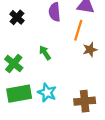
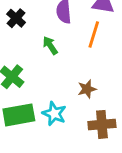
brown star: (90, 50) -> (87, 89), moved
green arrow: (45, 53) -> (50, 45), moved

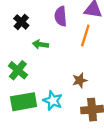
green arrow: (50, 45) -> (40, 44), moved, turned -48

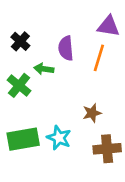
purple semicircle: (61, 16) -> (66, 48), moved
green cross: (18, 70) -> (19, 85), moved

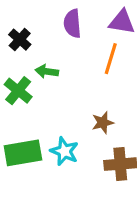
purple semicircle: (66, 48) -> (72, 24), moved

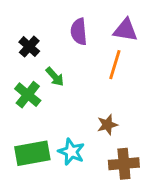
green arrow: (47, 71) -> (55, 77), turned -140

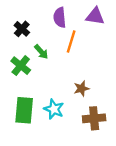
orange line: (115, 65) -> (71, 41), moved
green rectangle: (32, 153) -> (24, 110), turned -75

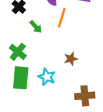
green cross: (21, 66) -> (18, 52), moved
brown cross: (94, 118) -> (85, 96), moved

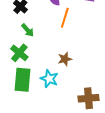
green arrow: (36, 27) -> (28, 30), moved
brown star: (71, 59) -> (65, 59), moved

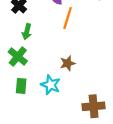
green arrow: (28, 30) -> (27, 32), turned 56
green rectangle: (22, 80) -> (21, 86), size x0.6

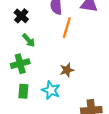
green arrow: (27, 32) -> (29, 40), turned -56
green cross: (18, 57) -> (20, 64), turned 36

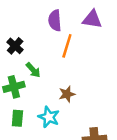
black cross: (21, 16) -> (15, 46), moved
green arrow: (29, 40) -> (33, 70), moved

